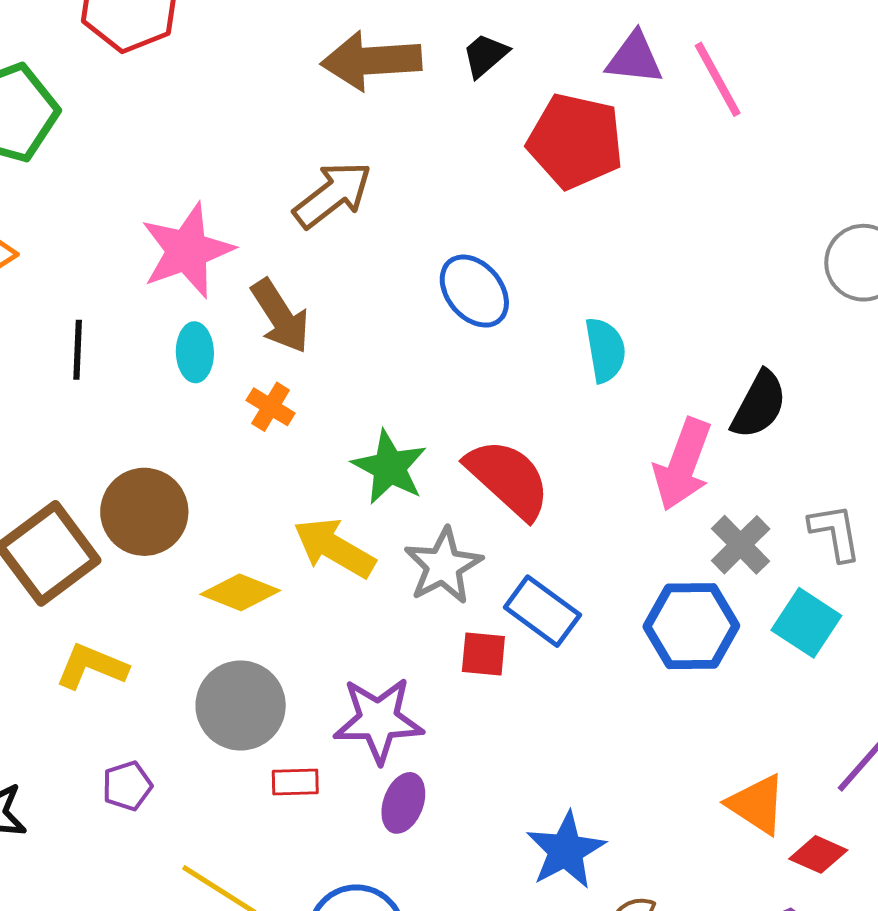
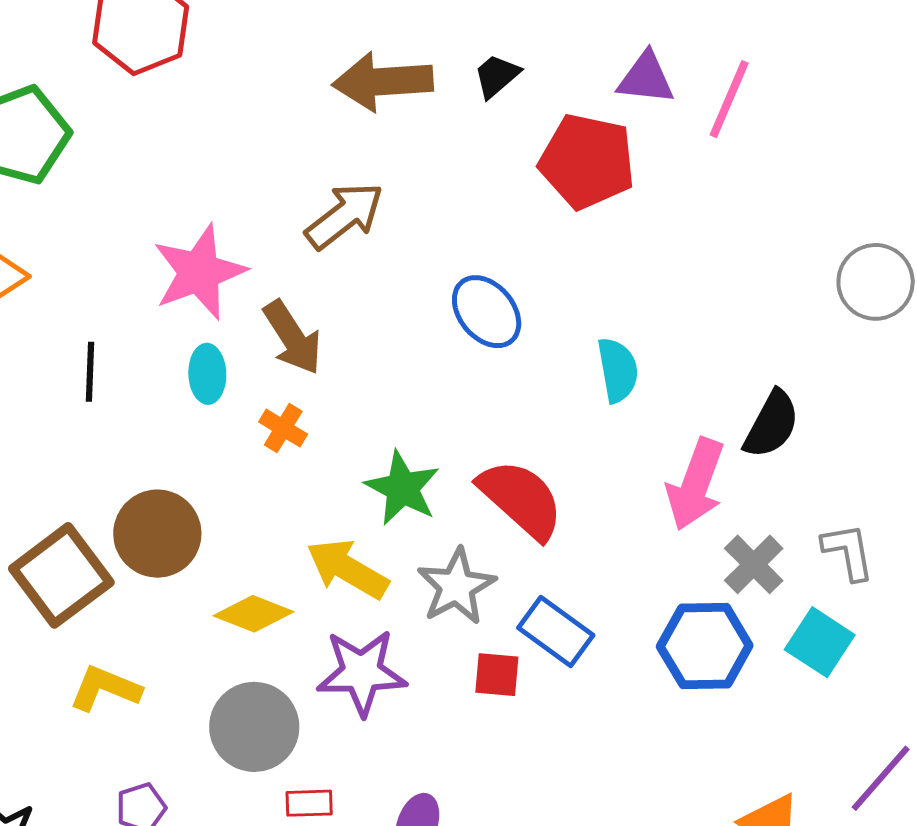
pink line: (718, 79) -> (729, 99), turned 52
purple star: (378, 720) -> (362, 672), moved

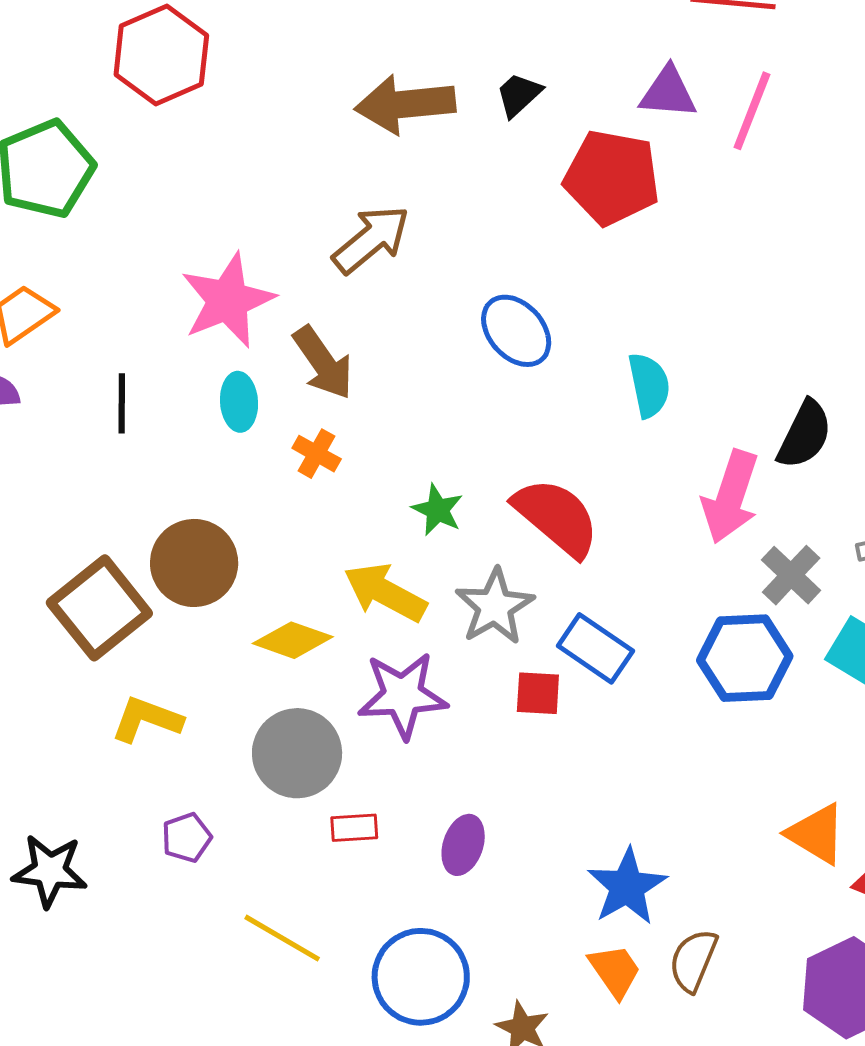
green star: (402, 488) -> (438, 510), size x0.7

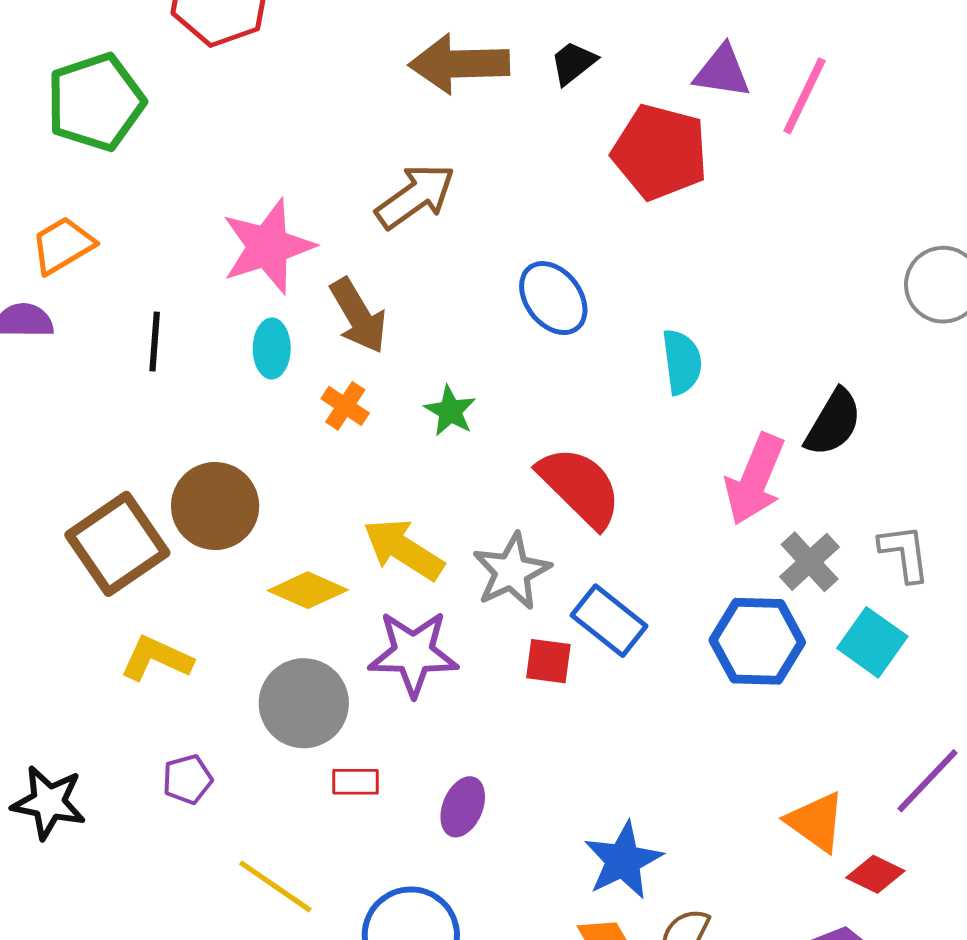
green star: (438, 510) -> (450, 411), moved

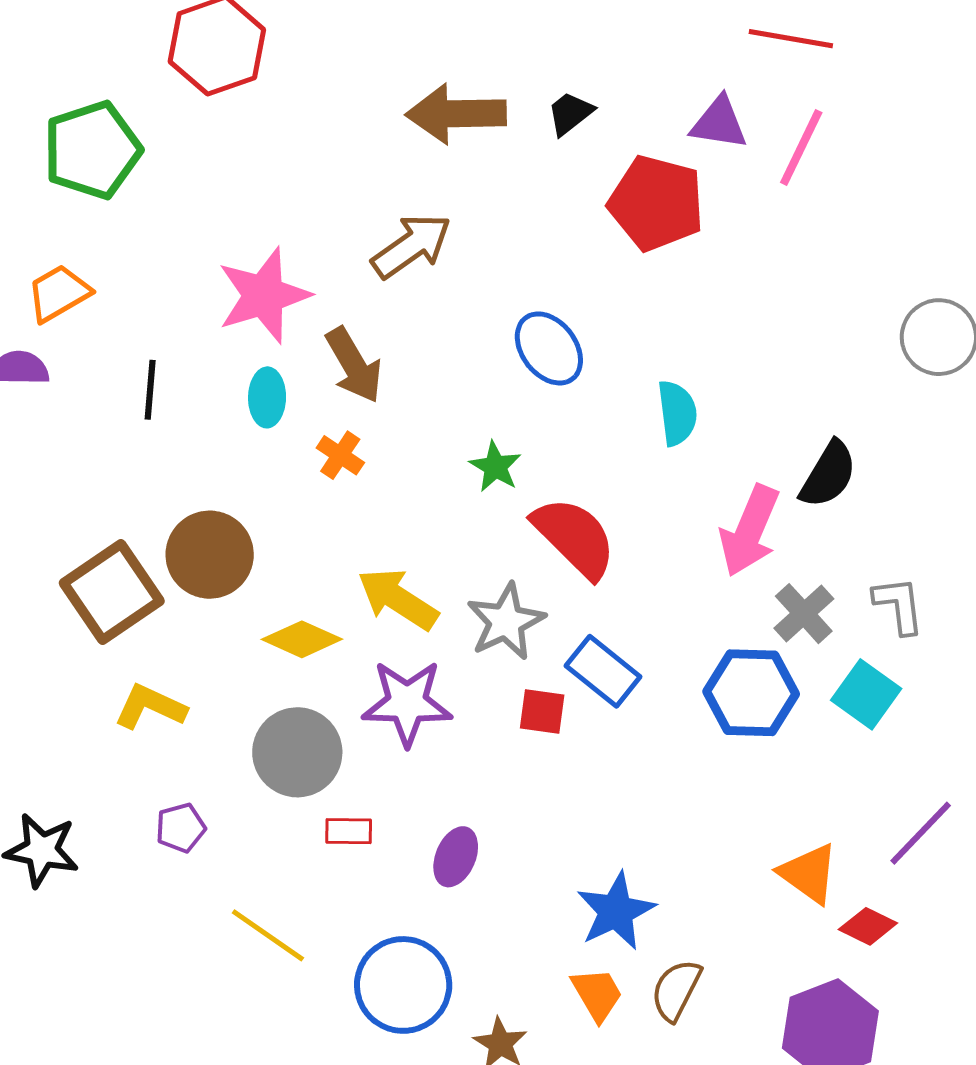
green star: (450, 411) -> (495, 467), moved

